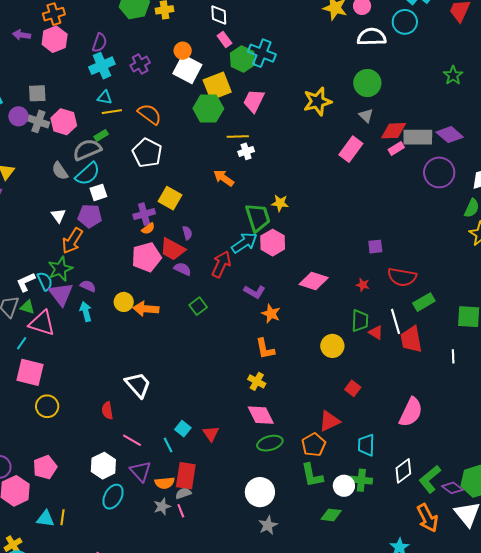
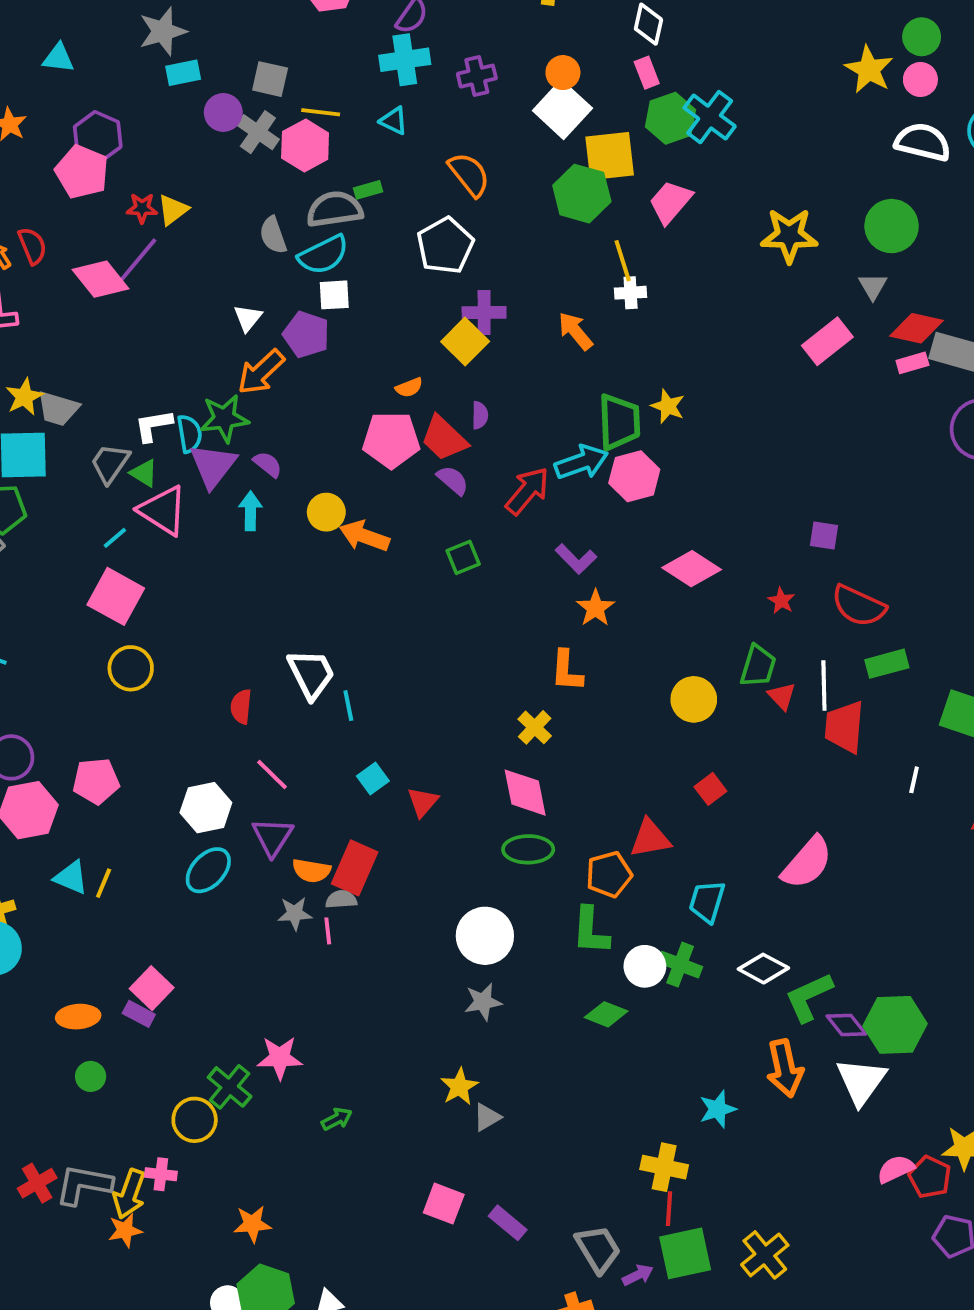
yellow line: (112, 112) -> (321, 112), moved
yellow line: (238, 137) -> (623, 261), turned 60
purple cross: (144, 214) -> (484, 313), moved
cyan line: (168, 445) -> (348, 706), moved
white diamond: (403, 471) -> (763, 969), turned 50

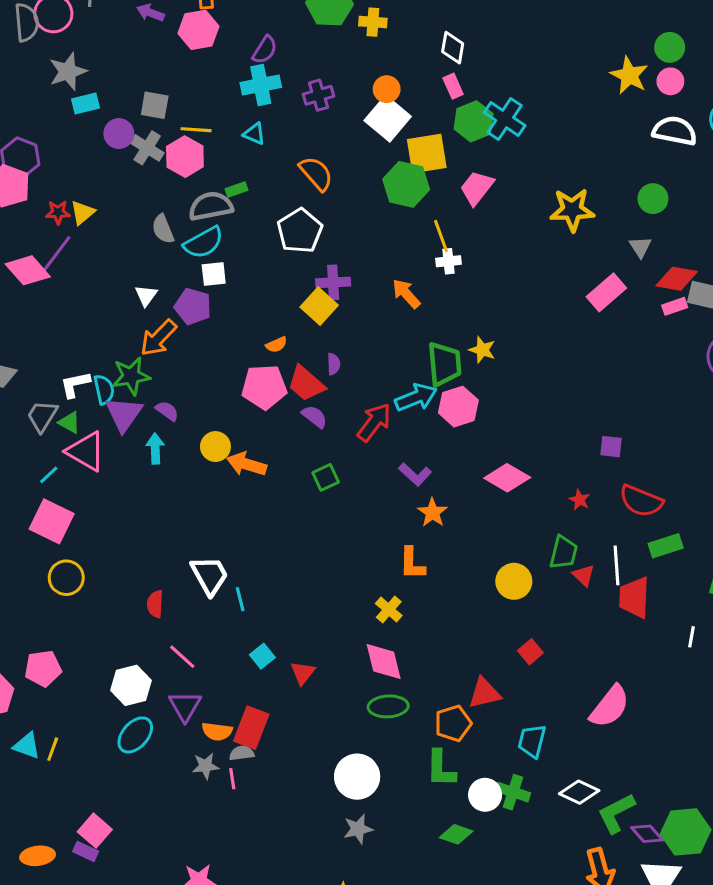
green circle: (892, 226) -> (653, 199), size x0.7

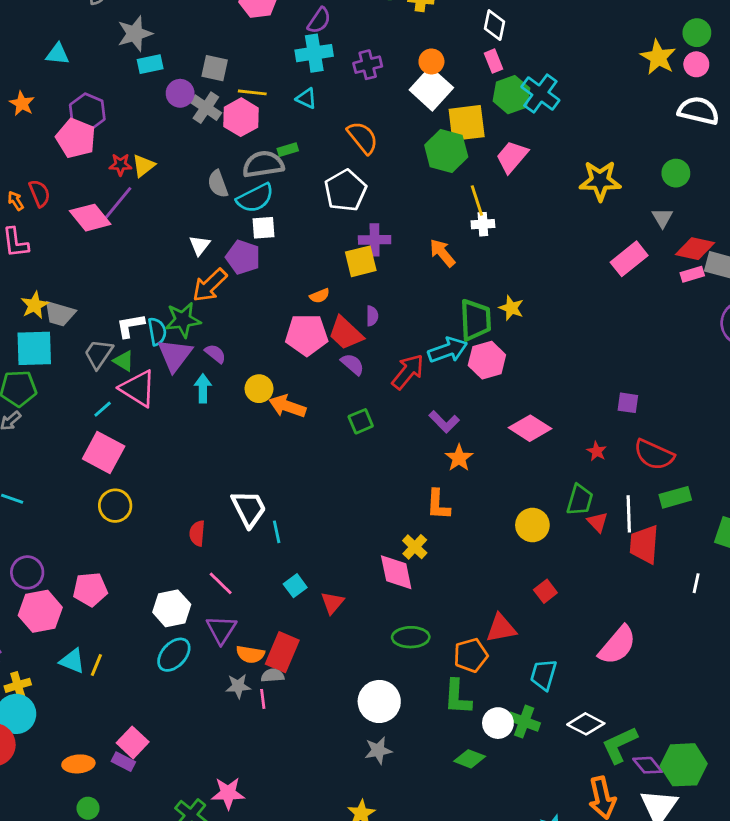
yellow square: (319, 306) -> (361, 261), turned 32
pink diamond: (384, 661) -> (396, 572), moved

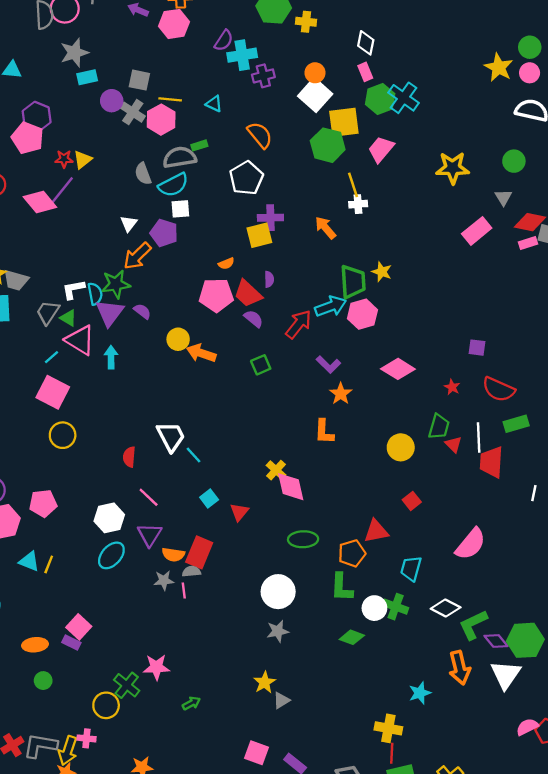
cyan cross: (314, 53) -> (242, 55), moved
cyan arrow: (203, 388) -> (111, 357), moved
cyan line: (277, 532) -> (194, 455), turned -30
yellow cross: (415, 547) -> (276, 470), moved

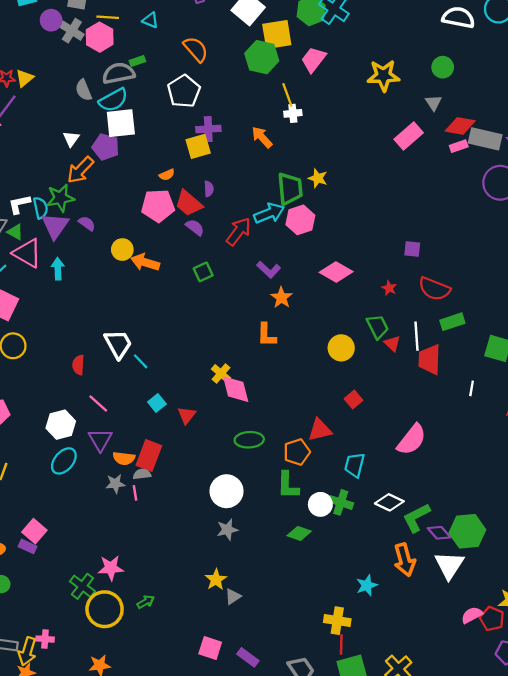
white square: (180, 209) -> (121, 123), size x1.6
green trapezoid: (439, 427) -> (378, 327), turned -40
yellow circle: (106, 705) -> (105, 609), moved, size x1.4

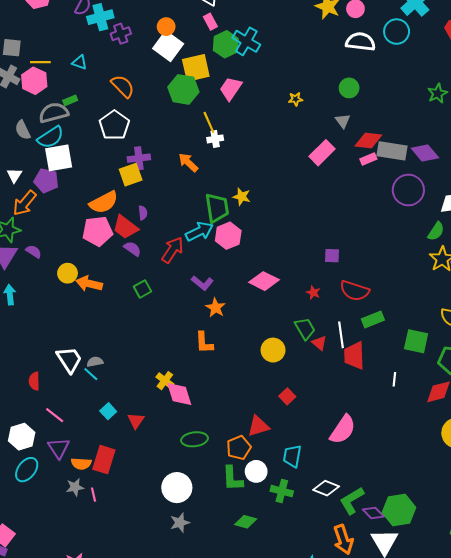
yellow star: (383, 76) -> (295, 99), size x0.5
orange semicircle: (167, 175) -> (104, 202), size x2.0
gray semicircle: (142, 474) -> (95, 362), moved
white circle: (320, 504) -> (256, 471), moved

